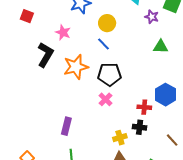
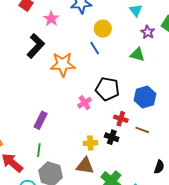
pink star: (63, 32) -> (51, 19), moved
green triangle: (161, 47) -> (137, 55), moved
black pentagon: (109, 74) -> (107, 89), moved
blue hexagon: (166, 95) -> (145, 97), moved
brown line: (172, 140) -> (142, 130), moved, turned -40

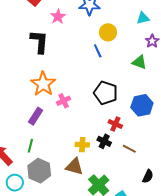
cyan triangle: (136, 10) -> (143, 18), turned 48
black L-shape: (36, 46) -> (39, 42), turned -45
orange star: (63, 64) -> (43, 84), moved, turned 30
pink cross: (85, 103) -> (64, 101), moved
brown line: (142, 130) -> (129, 149), moved

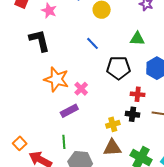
blue line: (98, 51) -> (92, 43), moved
green triangle: (139, 62) -> (137, 39), moved
purple rectangle: (36, 116) -> (69, 111), moved, turned 48

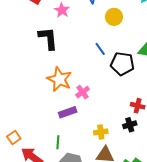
black pentagon: (118, 68) -> (122, 64), moved
black cross: (133, 114) -> (130, 125), turned -32
yellow cross: (113, 124) -> (101, 132), moved

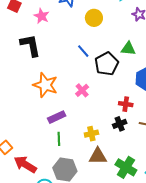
black pentagon: (122, 64) -> (107, 64), turned -30
pink cross: (83, 92) -> (82, 90), moved
green line: (58, 142) -> (59, 139), moved

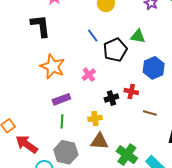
black cross: (120, 124) -> (111, 98), moved

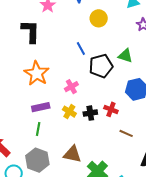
yellow cross: (95, 118) -> (69, 112), moved, turned 32

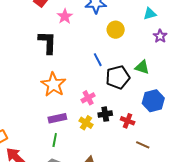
black cross: (90, 113) -> (105, 114), moved

